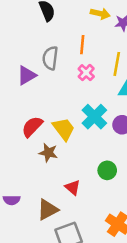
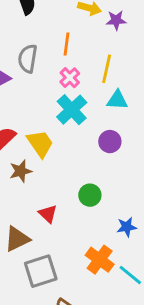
cyan cross: (94, 117) -> (72, 110), moved
brown star: (48, 153) -> (21, 171), turned -30

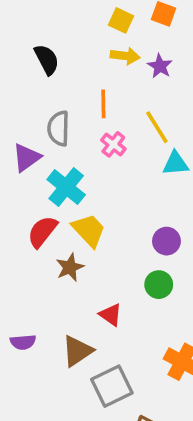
purple star: (116, 20) -> (160, 66), turned -30
yellow line: (107, 69) -> (157, 127), turned -36
cyan cross: (72, 110) -> (66, 187), moved
purple circle: (110, 142) -> (166, 241), moved

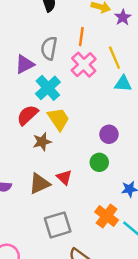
pink cross: (113, 144) -> (84, 65), size x1.5
brown triangle: (77, 351) -> (40, 184), moved

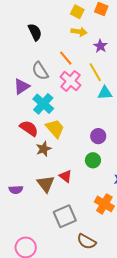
purple star: (123, 17) -> (100, 46), moved
orange line: (81, 37) -> (66, 58), turned -42
gray semicircle: (49, 48) -> (40, 71), turned -36
red semicircle: (27, 115) -> (29, 128), turned 84
brown triangle: (40, 184) -> (46, 184), turned -36

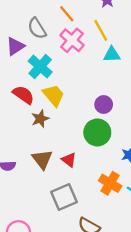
green circle: (93, 160) -> (97, 132), size x1.5
red triangle: (65, 176) -> (69, 160), moved

